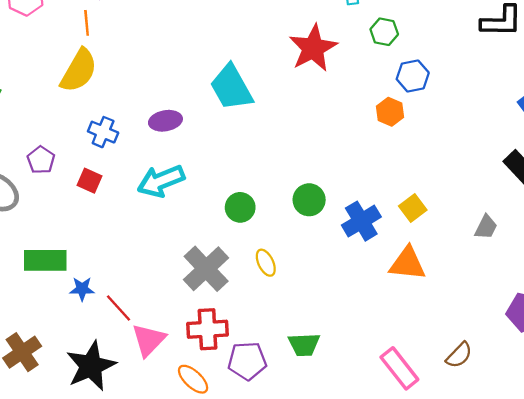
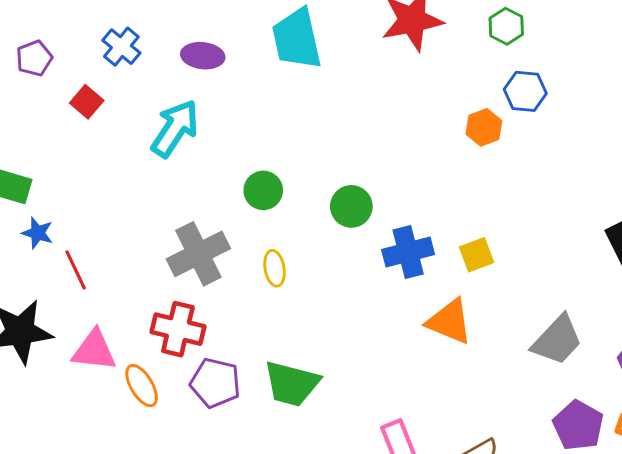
cyan arrow: (161, 181) -> (175, 128), turned 129
gray trapezoid: (486, 227) -> (557, 340), moved, size x1.6
pink triangle: (149, 340) -> (94, 350), moved, turned 36
green trapezoid: (304, 345) -> (292, 384), size x1.4

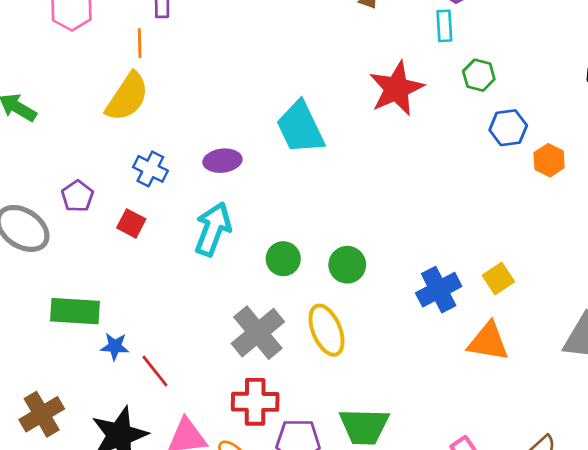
orange hexagon: (484, 127) -> (549, 160), moved
green circle: (263, 190) -> (283, 259), moved
green circle: (351, 206) -> (347, 265), moved
yellow ellipse: (275, 268) -> (327, 330), size x1.6

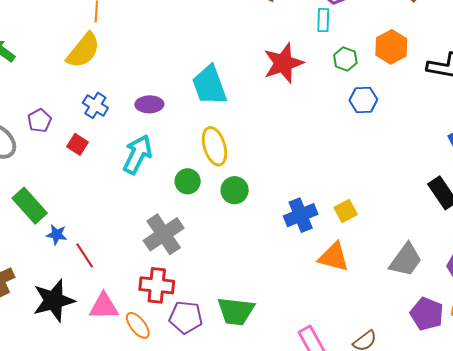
orange hexagon: (549, 160) -> (391, 47), moved, size x1.4
green rectangle: (75, 311) -> (30, 206), turned 39
yellow ellipse: (327, 330) -> (214, 146), moved

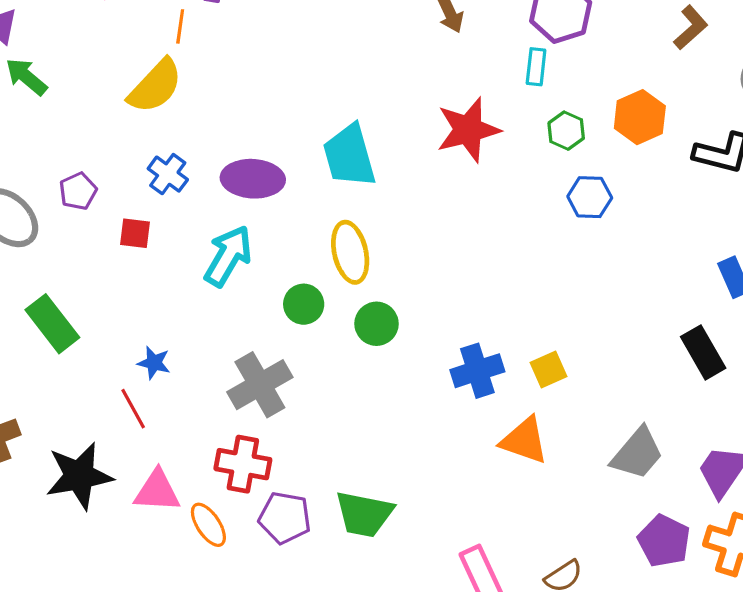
purple ellipse: (149, 104) -> (253, 179), size x1.4
red square: (77, 144) -> (135, 233), turned -30
blue star: (57, 235) -> (154, 363), moved

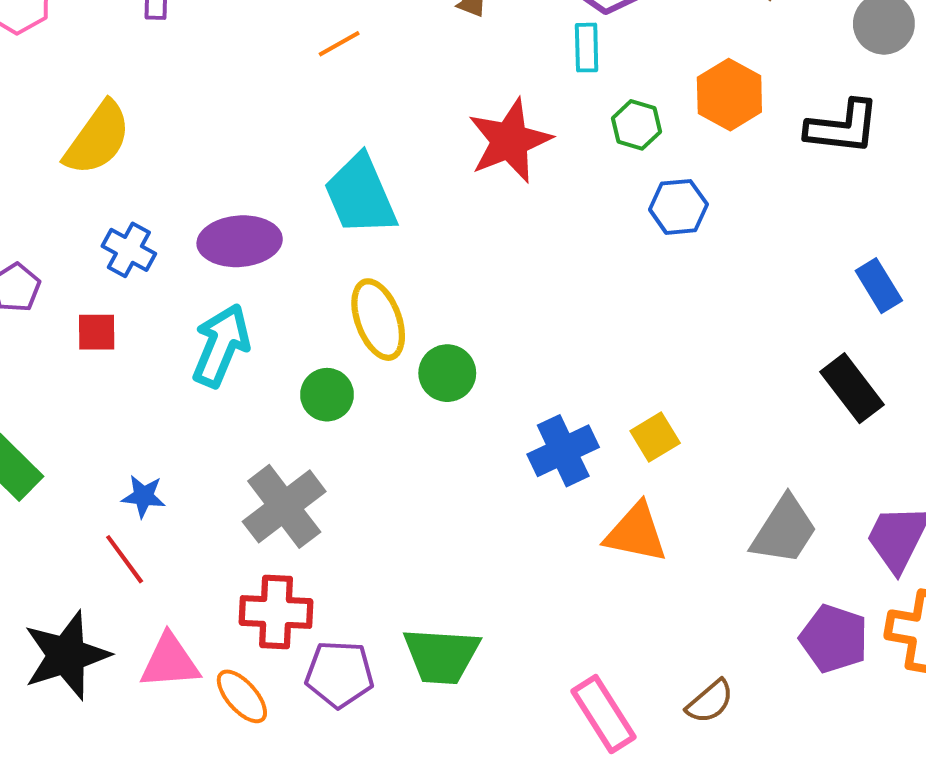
orange line: (180, 26) -> (339, 44), moved, turned 60
green circle: (376, 324) -> (447, 373), moved

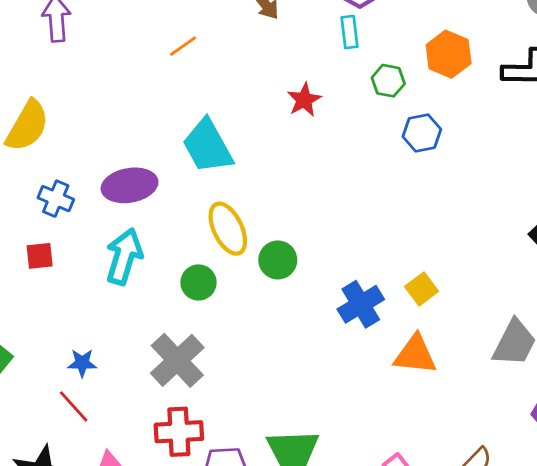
red star: (510, 141) -> (304, 100), size x0.6

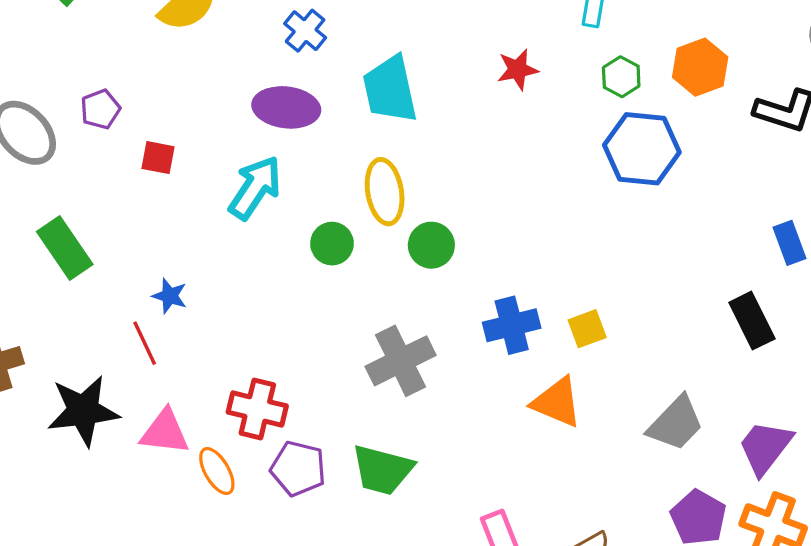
blue hexagon: (422, 133) -> (642, 149), size x1.6
blue cross: (56, 199) -> (305, 31), moved
gray cross: (177, 360) -> (401, 361), moved

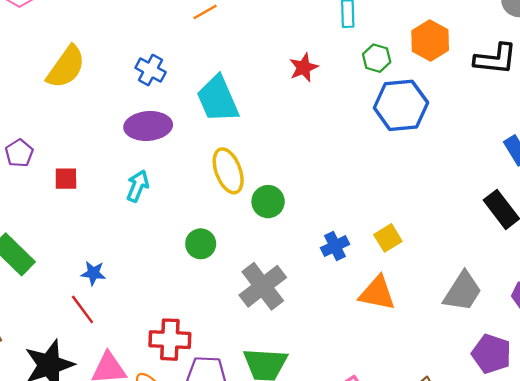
cyan arrow: (255, 188) -> (138, 186), size x0.7
green circle: (332, 244) -> (201, 244), moved
blue cross: (512, 325) -> (335, 246), size x0.7

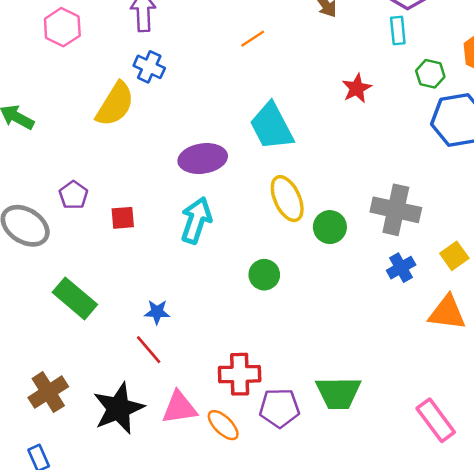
blue cross: (151, 70) -> (149, 67), moved
cyan arrow: (138, 186) -> (196, 220), size x1.4
gray cross: (263, 286) -> (396, 210), moved, turned -36

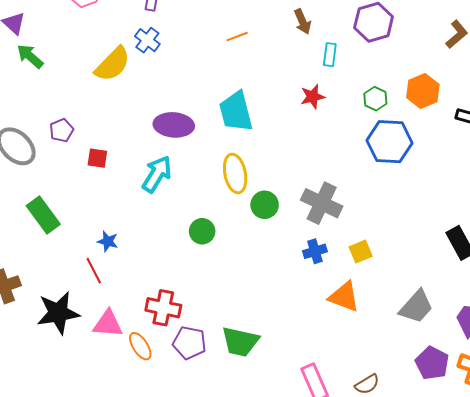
cyan rectangle: (398, 30) -> (330, 55), moved

